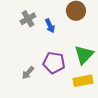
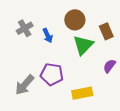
green triangle: (84, 55) -> (83, 45), moved
gray arrow: (28, 73) -> (25, 85), size x1.5

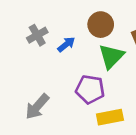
blue arrow: (48, 36) -> (66, 44), turned -104
purple pentagon: (52, 74) -> (90, 89), moved

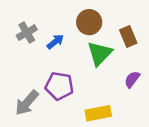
purple pentagon: (90, 89) -> (59, 86), moved

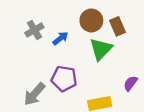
brown rectangle: (128, 36) -> (117, 26), moved
purple semicircle: (132, 79) -> (131, 83), moved

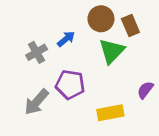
gray cross: (34, 30) -> (37, 52), moved

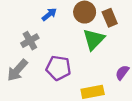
blue arrow: (66, 39) -> (49, 14), moved
gray arrow: (37, 102) -> (17, 70), moved

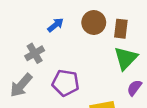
brown rectangle: (110, 18) -> (121, 29), turned 30
green triangle: (94, 39) -> (126, 58), moved

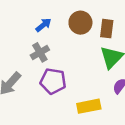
gray cross: (35, 53) -> (40, 52), moved

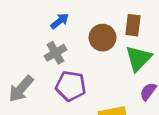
brown circle: (80, 23) -> (103, 38), moved

